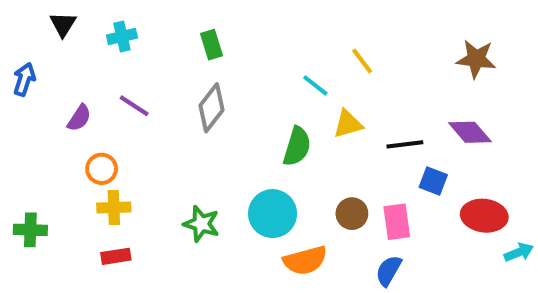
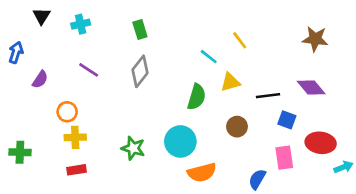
purple semicircle: (79, 118) -> (40, 79), moved
brown circle: (352, 214) -> (237, 127), moved
pink rectangle: (397, 222) -> (284, 158), moved

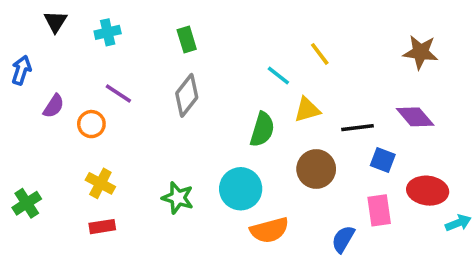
orange circle: (67, 112) -> (91, 124), moved
brown circle: (237, 127) -> (316, 169), size x1.4
yellow cross: (75, 137) -> (100, 183), turned 30
green cross: (20, 152) -> (27, 203), turned -35

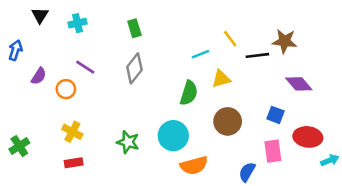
brown star: (420, 52) -> (285, 41), moved
cyan line: (278, 76) -> (200, 54), turned -60
black line: (358, 128) -> (257, 55), moved

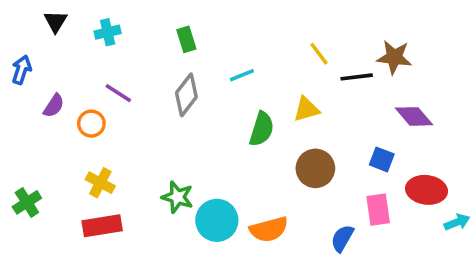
cyan line: (200, 54) -> (242, 75), moved
cyan circle: (173, 136) -> (217, 220), moved
red rectangle: (74, 163) -> (102, 226), size x1.5

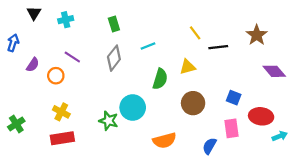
brown star: (394, 57) -> (257, 35), moved, turned 30
purple diamond: (414, 116) -> (274, 71), moved
cyan circle: (217, 220) -> (133, 108), moved

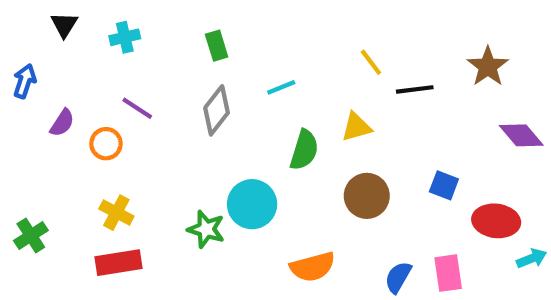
pink rectangle: (231, 128) -> (448, 273), moved

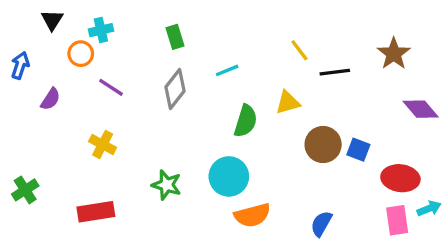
orange circle: (106, 144) -> (81, 54), moved
brown circle: (367, 196) -> (323, 145), moved
cyan circle: (252, 204) -> (229, 176), moved
yellow cross: (116, 213) -> (103, 145), moved
pink rectangle: (448, 273) -> (397, 220), moved

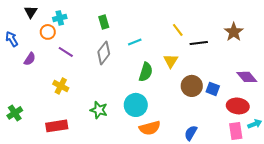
blue arrow: (20, 65) -> (12, 39), turned -49
yellow triangle: (288, 102) -> (171, 61), turned -42
purple diamond: (421, 109) -> (247, 77), moved

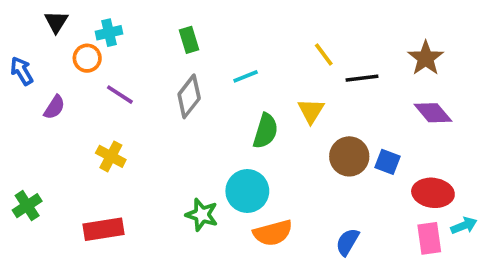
purple diamond: (247, 77) -> (433, 113), moved
green star: (99, 110) -> (202, 215), moved

